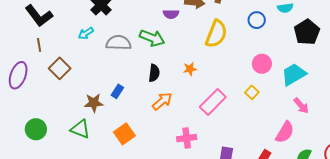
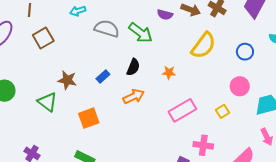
blue circle: (257, 20) -> (245, 52), moved
blue rectangle: (117, 91) -> (103, 77), moved
pink cross: (187, 138) -> (203, 145), moved

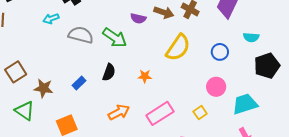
brown square: (43, 38) -> (16, 72), moved
orange arrow: (134, 96) -> (119, 112), moved

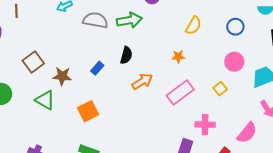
green arrow: (115, 38) -> (129, 20), turned -40
yellow semicircle: (178, 48) -> (193, 26), size x0.7
orange star: (145, 76) -> (178, 57), moved
orange arrow: (119, 112) -> (142, 81), moved

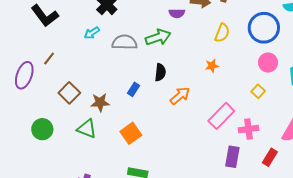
brown line: (16, 11) -> (49, 58), moved, turned 48
blue circle: (235, 27) -> (264, 28), size x1.8
pink rectangle: (180, 93) -> (221, 116), moved

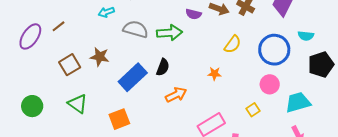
blue rectangle: (133, 89) -> (133, 77), size x2.0
brown star: (100, 102) -> (100, 57), moved
green circle: (42, 129) -> (32, 106), moved

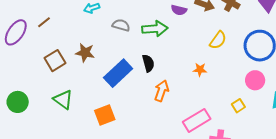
gray semicircle: (136, 29) -> (121, 25), size x0.7
black semicircle: (163, 67) -> (148, 63), turned -36
orange arrow: (176, 95) -> (162, 91), turned -45

